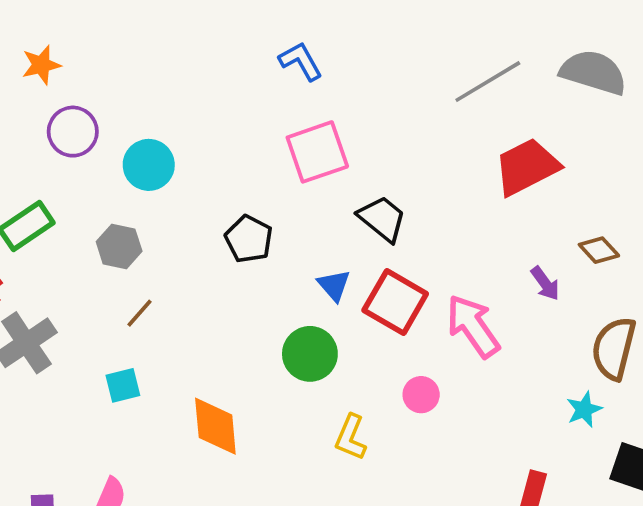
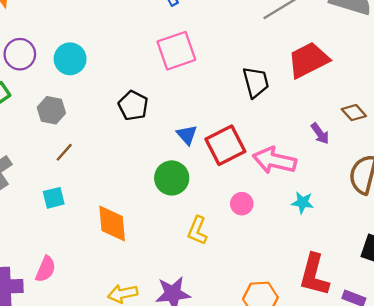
purple circle: (73, 132) -> (20, 54), moved
black trapezoid: (382, 219) -> (256, 82), moved, turned 36
red square: (395, 302) -> (225, 145), turned 33
pink arrow: (473, 326) -> (274, 160), turned -42
cyan star: (584, 409) -> (303, 202), moved, turned 30

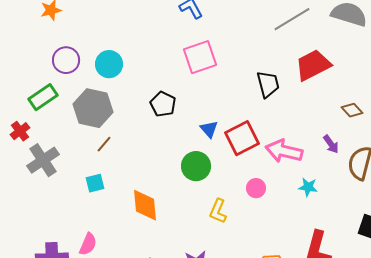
gray hexagon: (51, 110) -> (93, 108), size x1.6
purple arrow: (320, 134) -> (331, 144), moved

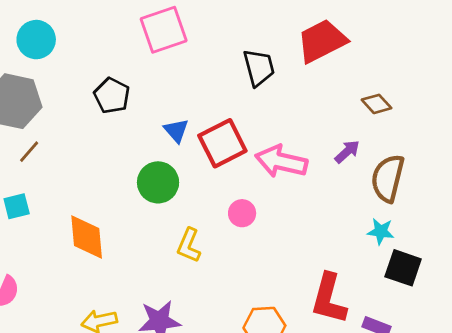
purple arrow: (331, 144) -> (347, 152), turned -96
cyan star: (308, 187) -> (381, 231), moved

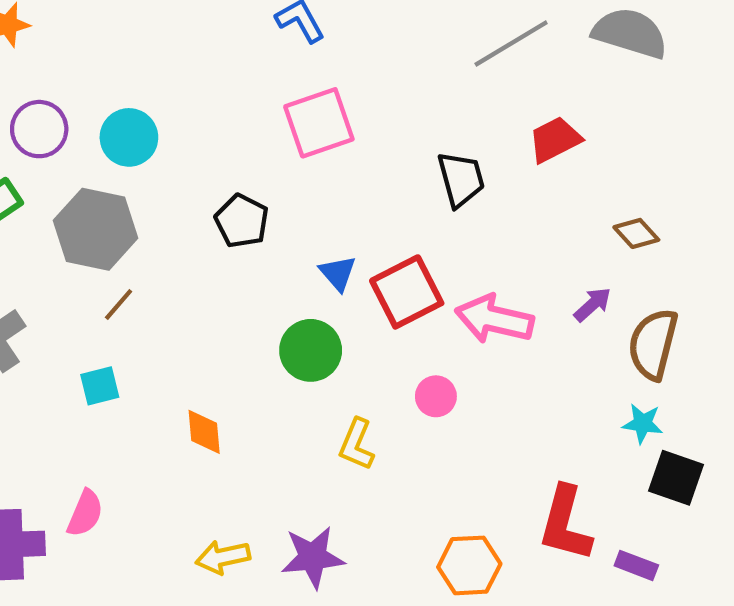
red trapezoid: (322, 41) -> (555, 140), size x0.7
orange diamond: (87, 237) -> (204, 432), size x0.7

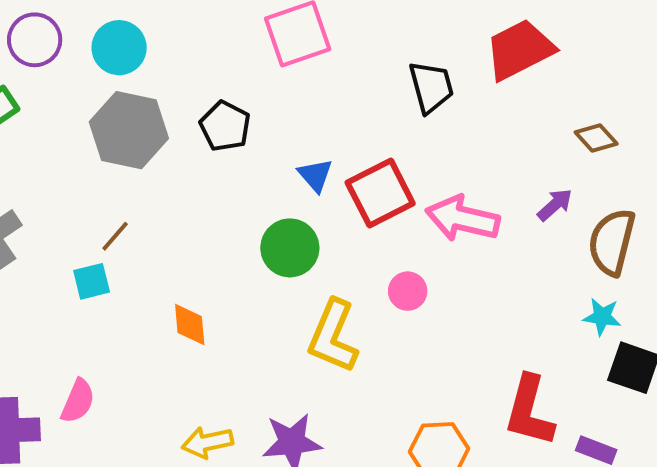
red trapezoid: (555, 140) -> (520, 50), size x1.4
gray hexagon: (96, 229) -> (129, 130), moved
brown line: (119, 304) -> (115, 236), moved
yellow L-shape: (357, 444) -> (333, 336), size x1.5

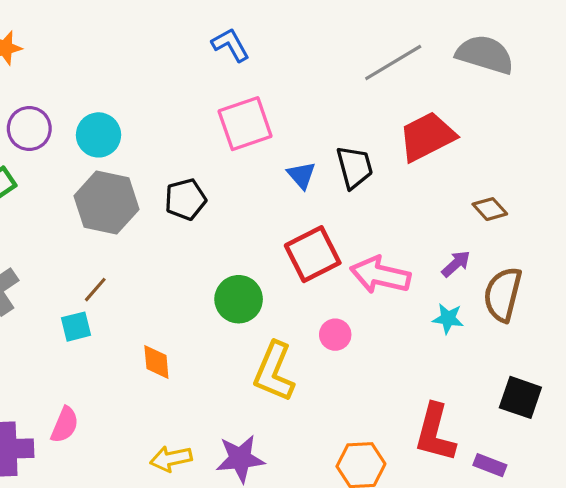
black pentagon: (225, 126) -> (185, 199), turned 30
blue triangle: (315, 175) -> (301, 175), moved
cyan star: (602, 317) -> (448, 319), moved

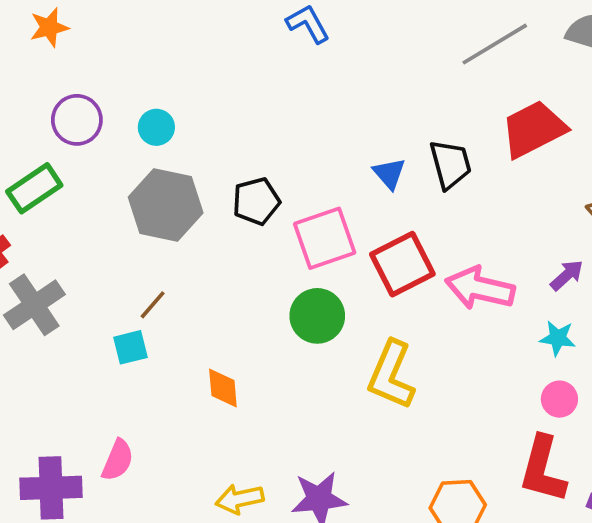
pink square: (245, 124) -> (325, 238), moved
cyan circle: (98, 135) -> (156, 127), size x0.7
pink circle: (335, 335) -> (559, 399), moved
yellow L-shape: (274, 372) -> (391, 375), moved

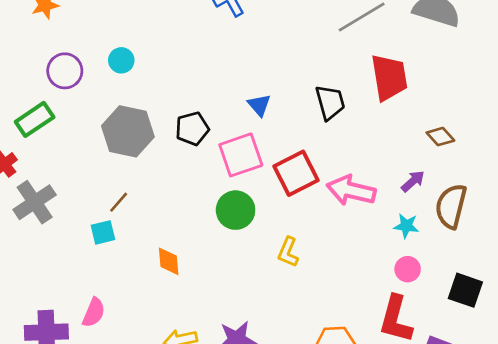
cyan circle: (156, 127) -> (121, 60), moved
red trapezoid: (534, 129) -> (389, 77), turned 108
blue triangle: (389, 174) -> (259, 105), moved
yellow L-shape: (391, 375) -> (288, 252), size x0.6

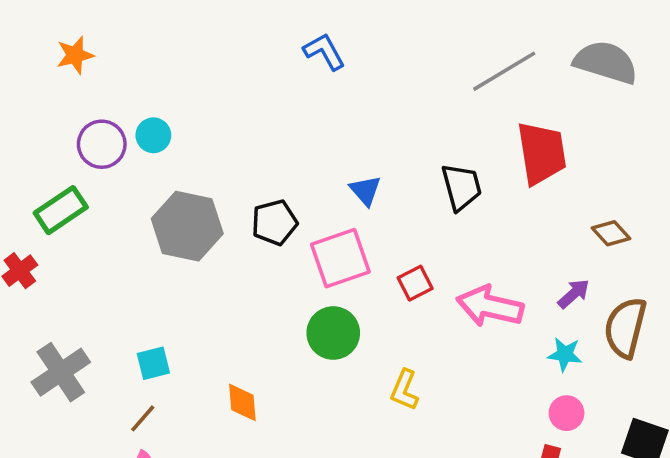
cyan circle: (121, 60) -> (153, 135), moved
red square: (296, 173) -> (415, 283), size x0.6
gray cross: (35, 202) -> (61, 372), moved
brown line: (119, 202) -> (143, 418), moved

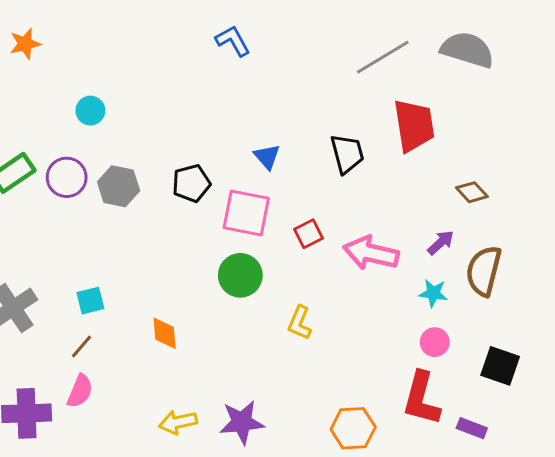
purple circle: (102, 144) -> (67, 177), moved
gray hexagon: (187, 226) -> (119, 186), size x0.7
pink square: (340, 258) -> (246, 213), turned 30

